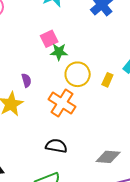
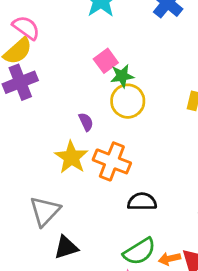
yellow circle: (78, 74) -> (128, 101), moved
orange cross: (62, 103) -> (112, 161), moved

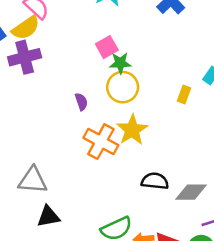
yellow star: (71, 157) -> (132, 130), moved
black semicircle: (142, 202) -> (155, 181), moved
gray triangle: (45, 211) -> (33, 180), turned 44

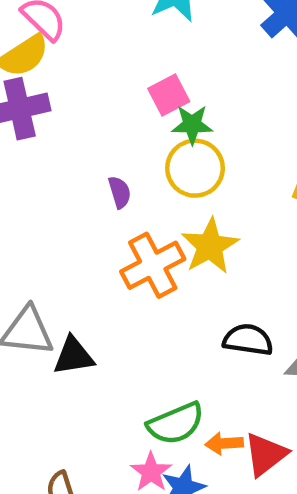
orange cross: (101, 142) -> (153, 265), turned 32
black triangle: (48, 216) -> (74, 356), moved

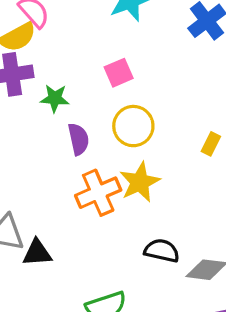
green star: (192, 125) -> (55, 98), moved
purple semicircle: (120, 192) -> (79, 139), size x1.4

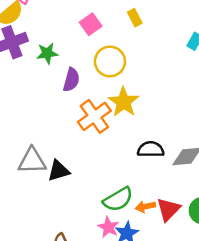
purple semicircle: (79, 139) -> (71, 80), turned 40
yellow rectangle: (211, 144) -> (135, 18), moved, turned -42

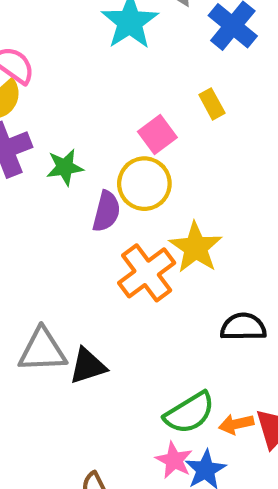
pink square: (91, 24) -> (157, 135), moved
yellow circle: (110, 61) -> (144, 184), moved

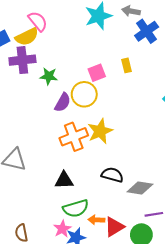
black triangle: (88, 366) -> (64, 180), moved

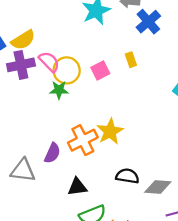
pink semicircle: (38, 21) -> (49, 62), moved
green star: (49, 76) -> (59, 90), moved
yellow circle: (84, 94) -> (67, 70), moved
purple semicircle: (63, 102) -> (52, 153), moved

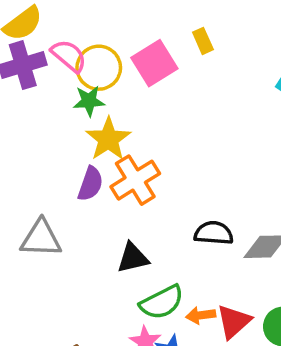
pink square: (100, 70) -> (154, 63), size x1.4
yellow star: (110, 131) -> (108, 139), moved
purple semicircle: (52, 153) -> (90, 184), moved

